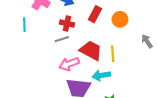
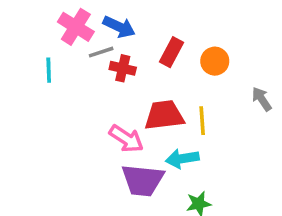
gray line: (62, 39) -> (101, 52), moved
red trapezoid: (91, 50) -> (164, 115), turned -35
pink arrow: (69, 64) -> (126, 139), turned -126

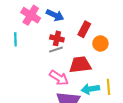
gray line: (101, 52) -> (56, 50), moved
orange circle: (215, 61) -> (100, 43), moved
yellow line: (202, 121) -> (109, 87), moved

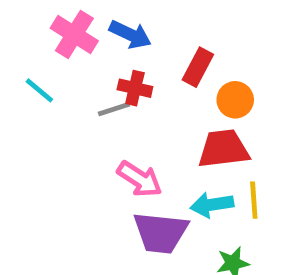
cyan line: (15, 39) -> (39, 90), turned -48
gray line: (56, 50) -> (114, 109), moved
red trapezoid: (80, 65) -> (224, 149), moved

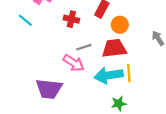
gray line: (114, 109) -> (84, 47), moved
cyan arrow: (212, 205) -> (109, 75), size x1.4
purple trapezoid: (161, 233) -> (49, 89), moved

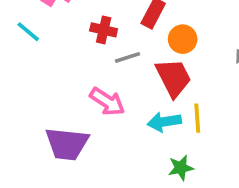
gray line: (84, 47) -> (127, 57), moved
red trapezoid: (114, 48) -> (173, 78), turned 70
cyan arrow: (109, 75) -> (164, 122), size x0.7

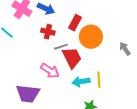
orange circle: (183, 39) -> (91, 37), size x1.5
red trapezoid: (173, 78) -> (72, 58), moved

